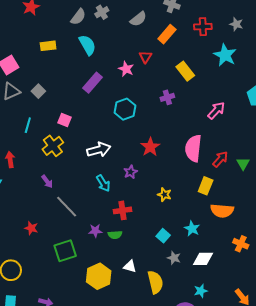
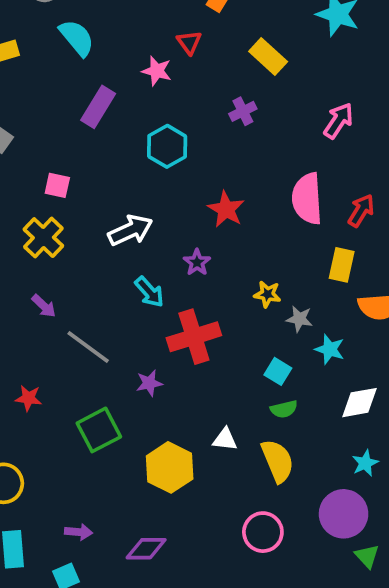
red cross: (123, 210) -> (194, 337), size x1.5
green semicircle: (115, 235) -> (284, 409), moved
gray star: (174, 258) -> (299, 319), moved

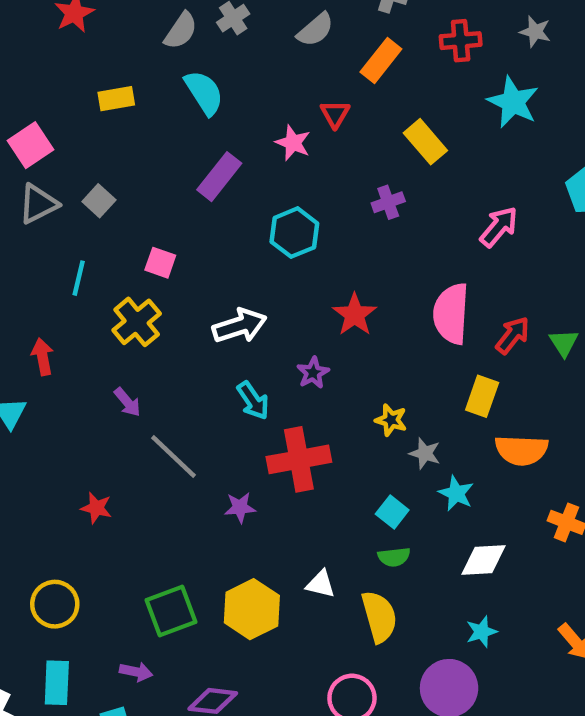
green square: (99, 430) -> (171, 611), moved

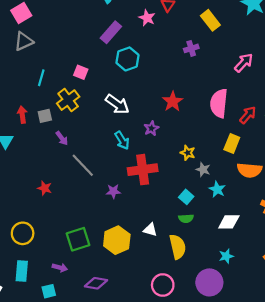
gray square: (99, 201) -> (45, 116), moved, turned 32
cyan hexagon: (294, 233) -> (128, 59), moved
white arrow: (240, 326) -> (117, 104), turned 50

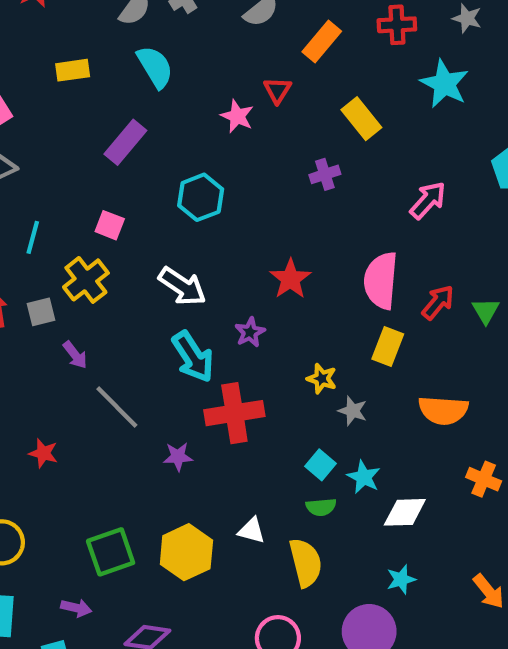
purple rectangle: (111, 32) -> (125, 142), moved
cyan arrow: (122, 140) -> (193, 357), size x1.4
yellow rectangle: (232, 143) -> (388, 346), moved
cyan star: (217, 189) -> (364, 477), moved

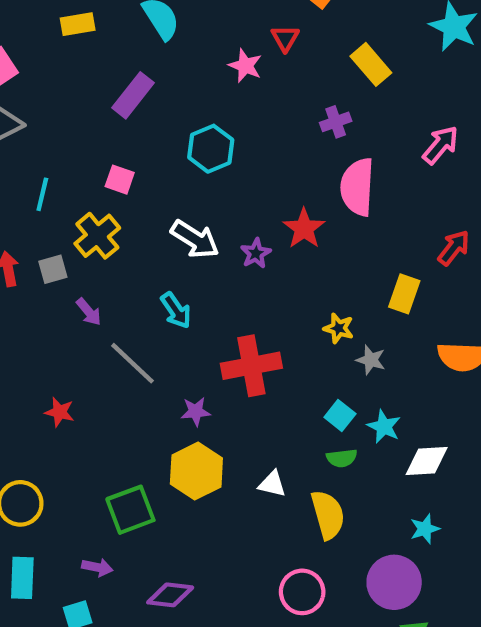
pink semicircle: (381, 280) -> (357, 187), moved
purple star: (250, 332) -> (256, 253), moved
cyan arrow: (193, 357) -> (176, 310), moved, size x0.7
yellow hexagon: (186, 552) -> (196, 471), moved

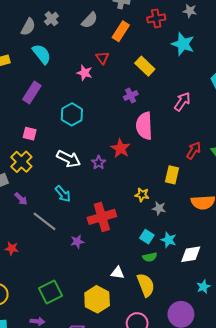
yellow hexagon: (196, 471) -> (97, 299), moved
cyan star: (425, 529) -> (203, 287), moved

